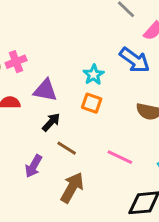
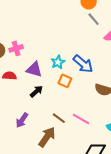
blue arrow: (135, 60) -> (83, 64), moved
cyan star: (94, 75) -> (58, 62), moved
brown line: (67, 148) -> (59, 118), moved

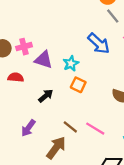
blue arrow: (83, 64) -> (99, 43), moved
purple triangle: (34, 69) -> (44, 60), moved

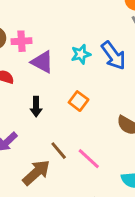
cyan star: (71, 63) -> (81, 54), moved
black arrow: (46, 96) -> (36, 107), turned 119

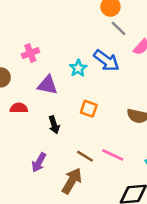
pink cross: (22, 41) -> (30, 53), moved

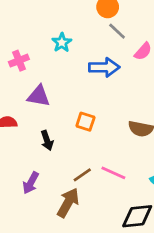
blue arrow: (106, 61) -> (104, 67), turned -36
cyan star: (78, 68) -> (62, 43), moved
brown line: (85, 156) -> (82, 175), turned -66

